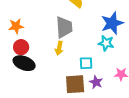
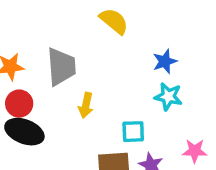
blue star: (112, 23) -> (165, 61), moved, size x0.6
gray trapezoid: (64, 27) -> (61, 67), moved

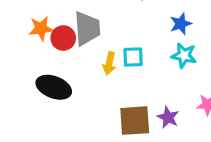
red circle: (19, 104) -> (63, 38), moved
cyan square: (133, 132) -> (133, 57), moved

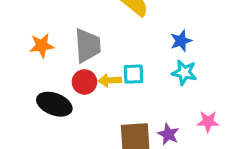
red circle: (63, 38) -> (84, 82), moved
yellow arrow: (109, 63) -> (110, 80), turned 75

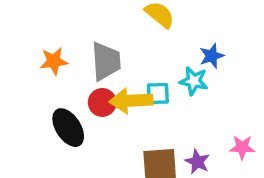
cyan star: (184, 72) -> (194, 81), moved
yellow arrow: (110, 80) -> (131, 101), size x1.6
black ellipse: (54, 104) -> (68, 128), turned 36

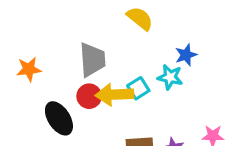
orange star: (54, 61) -> (29, 69), moved
cyan square: (158, 93) -> (138, 88), turned -30

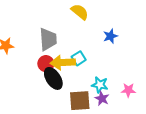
cyan star: (170, 77) -> (100, 85), moved
black ellipse: (59, 118) -> (53, 78), moved

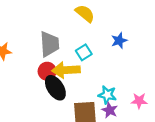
cyan square: (79, 58) -> (84, 52), moved

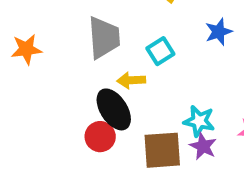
yellow arrow: (66, 70) -> (131, 80), size x0.6
red circle: (47, 71) -> (100, 137), moved

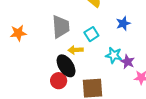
cyan star: (199, 121) -> (114, 55), moved
purple star: (203, 146) -> (127, 62), moved

